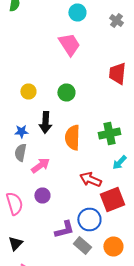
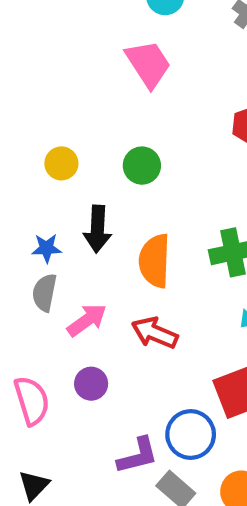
red arrow: (90, 180) -> (155, 333), moved

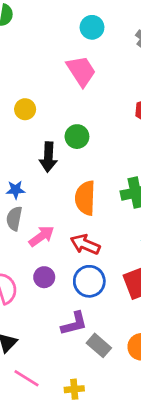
yellow circle: (61, 163) -> (25, 109), moved
black arrow: (97, 229) -> (48, 157), moved
blue circle: (191, 435) -> (89, 281), moved

